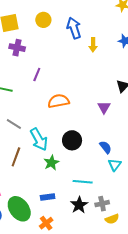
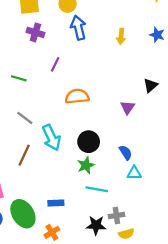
blue arrow: (74, 28) -> (78, 28), moved
green star: (51, 163) -> (86, 165), moved
cyan triangle: (115, 165) -> (134, 173), turned 48
black star: (79, 205) -> (96, 225), moved, turned 30

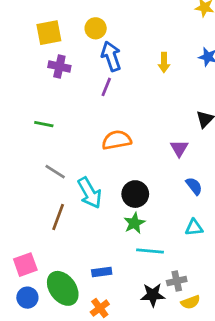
purple line: (55, 64) -> (106, 87), moved
blue semicircle: (126, 153) -> (194, 186), moved

